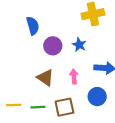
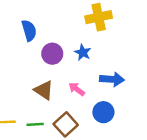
pink arrow: (74, 76) -> (77, 89), turned -48
brown square: (64, 107) -> (66, 124), turned -30

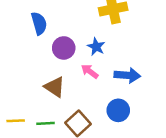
pink arrow: (77, 89) -> (90, 71), moved

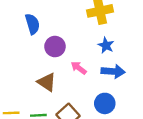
blue star: (96, 47) -> (106, 45), moved

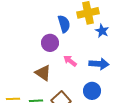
blue semicircle: (32, 24) -> (64, 24), moved
blue star: (106, 45) -> (102, 31), moved

